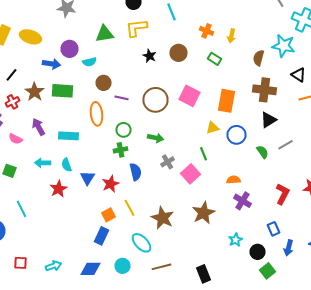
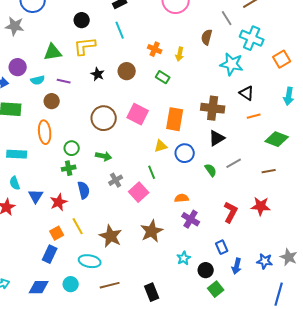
brown semicircle: (258, 58) -> (207, 37), moved
purple line: (122, 98) -> (64, 81), moved
cyan ellipse: (142, 243) -> (90, 261), turned -35

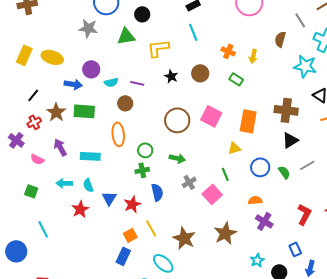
black circle: (82, 20) -> (142, 14), moved
green triangle: (53, 52) -> (126, 36), moved
blue circle: (185, 153) -> (260, 167), moved
cyan ellipse: (90, 261) -> (163, 263), turned 30

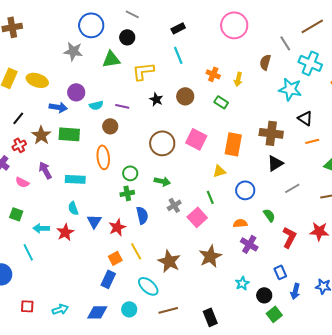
green semicircle: (284, 172) -> (269, 215), moved
cyan arrow: (64, 183) -> (41, 228), moved

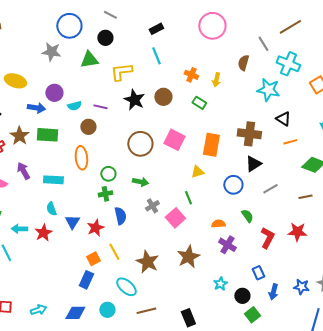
black star: (156, 99) -> (134, 100), size x1.5
blue circle: (245, 190) -> (233, 185), moved

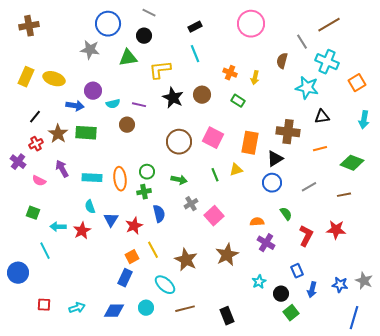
black triangle: (283, 119) -> (322, 117), turned -42
orange line: (290, 142) -> (320, 149), moved
orange ellipse: (81, 158) -> (120, 179), moved
black triangle: (253, 164) -> (275, 159), moved
green line: (188, 198) -> (215, 175), moved

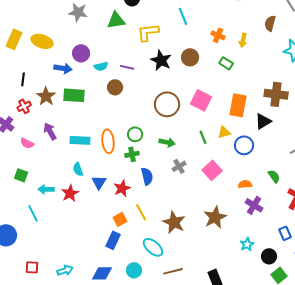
black line: (35, 117) -> (23, 79), turned -32
blue circle: (272, 183) -> (244, 145), moved
pink square: (214, 216) -> (212, 170), moved

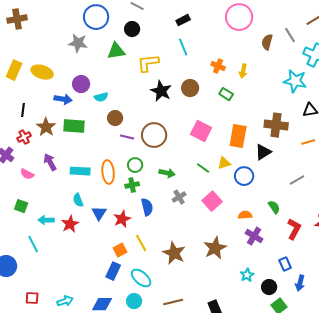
brown semicircle: (270, 23) -> (267, 42), moved
purple line: (127, 67) -> (127, 137), moved
brown circle: (167, 104) -> (154, 135), moved
green line: (203, 137) -> (203, 168), turned -32
cyan ellipse: (153, 247) -> (141, 278), moved

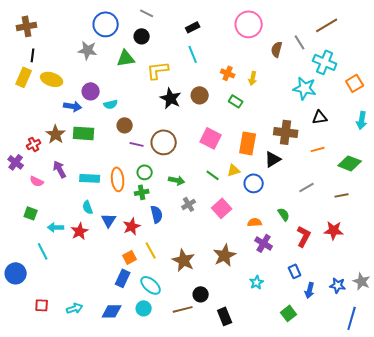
black line: (23, 110) -> (33, 55), moved
black circle: (269, 287) -> (201, 294), moved

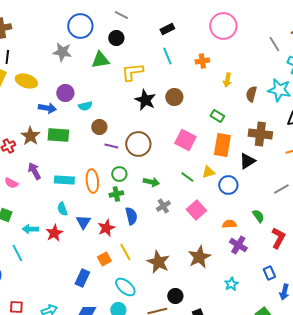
brown semicircle: (277, 49) -> (251, 94), moved
orange cross: (228, 73) -> (202, 61), moved, turned -32
green rectangle: (236, 101) -> (217, 116), moved
blue rectangle: (123, 278) -> (82, 278), moved

